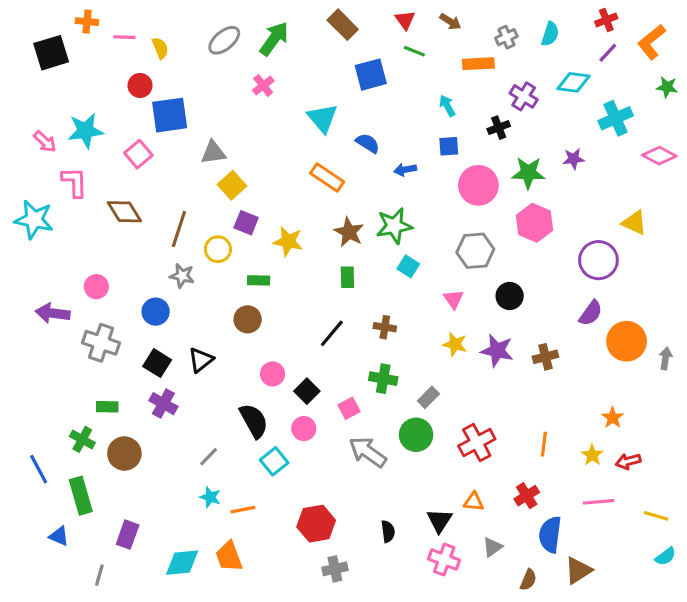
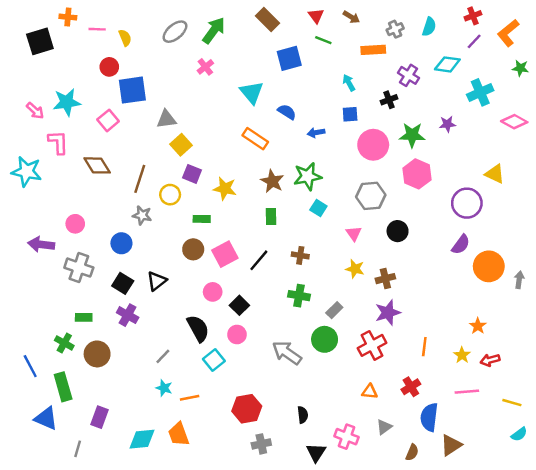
purple star: (497, 351) -> (388, 313), moved, turned -30
brown cross: (545, 357) -> (385, 279), moved
pink square: (349, 408) -> (225, 254), moved, size x1.5
black triangle: (439, 521) -> (316, 452), moved
blue triangle: (59, 536) -> (46, 418), size x1.5

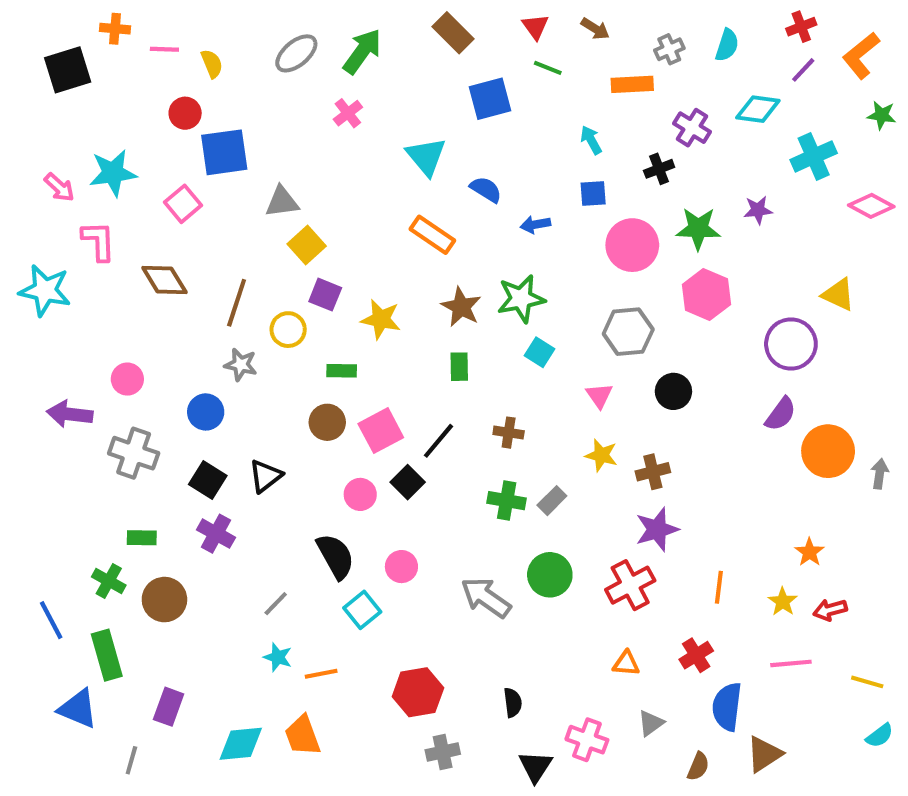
black square: (239, 305) -> (408, 482), moved
gray rectangle: (334, 310) -> (552, 501), moved

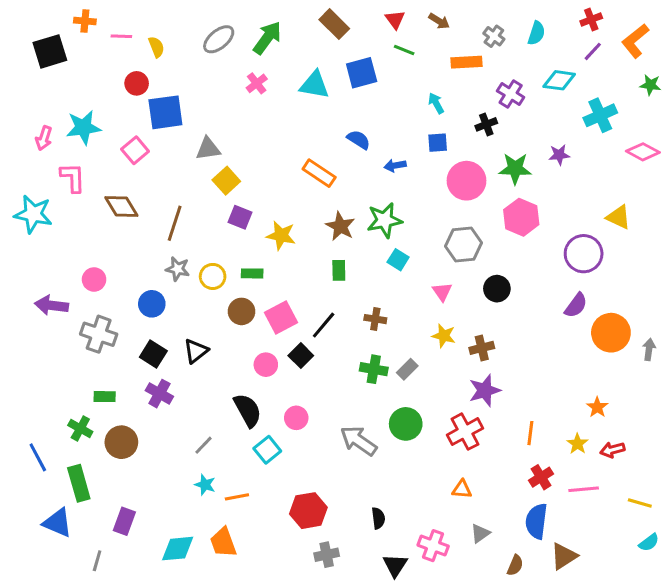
gray cross: (669, 49) -> (494, 36), turned -30
cyan triangle: (426, 156) -> (314, 85), moved, turned -40
pink arrow: (59, 187) -> (44, 138), turned 65
yellow circle: (288, 330) -> (213, 276), moved
red cross: (696, 655) -> (541, 477), moved

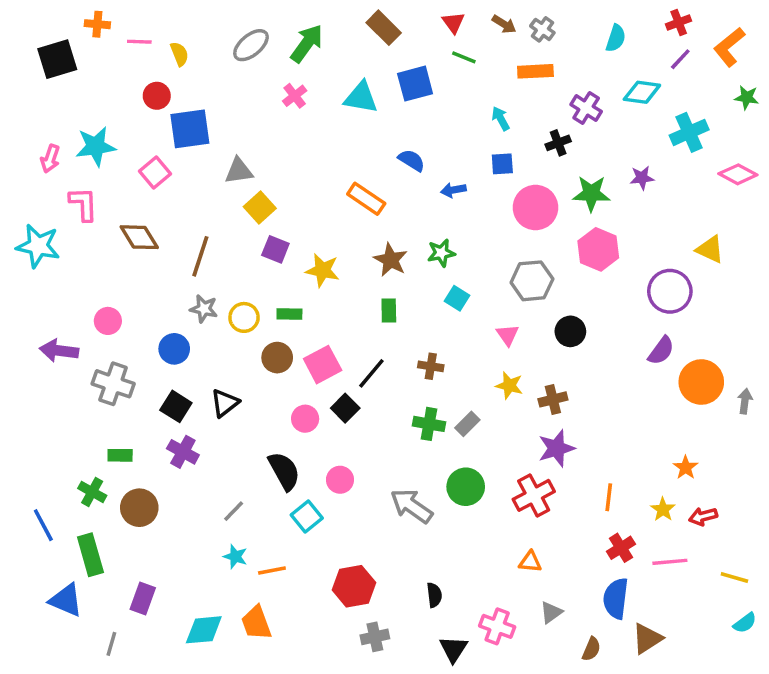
gray cross: (494, 36) -> (542, 29), moved
green star: (384, 220) -> (441, 253), size x0.7

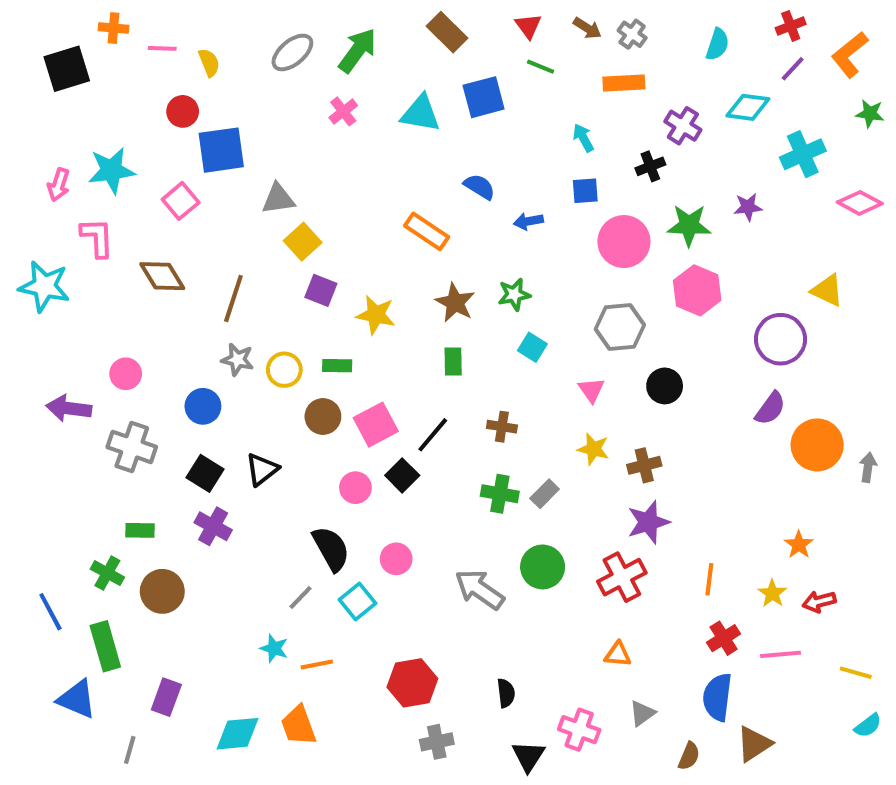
gray line: (234, 511) -> (301, 597), moved

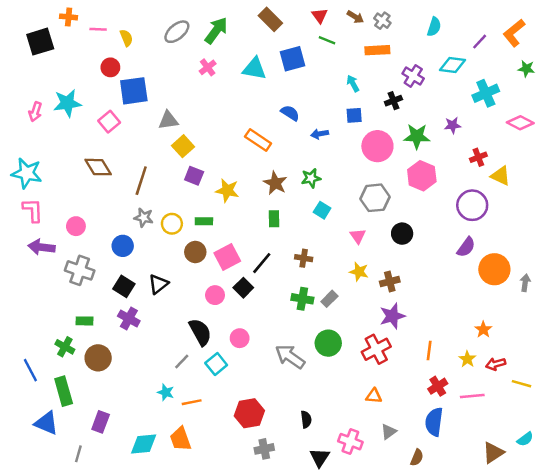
red cross: (791, 26) -> (478, 157), moved
pink L-shape: (97, 238) -> (33, 210), moved
yellow line: (856, 673) -> (521, 384), moved
brown triangle: (754, 744) -> (493, 453), moved

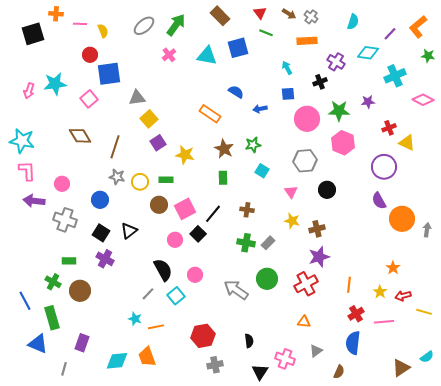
purple square: (194, 176) -> (158, 143), turned 35
purple semicircle: (466, 247) -> (379, 201), turned 114

